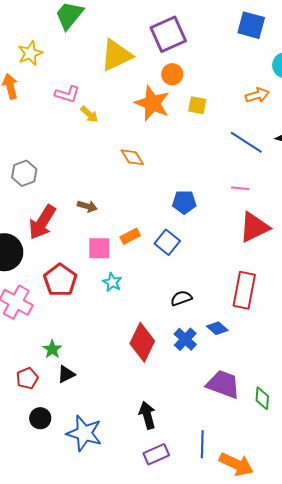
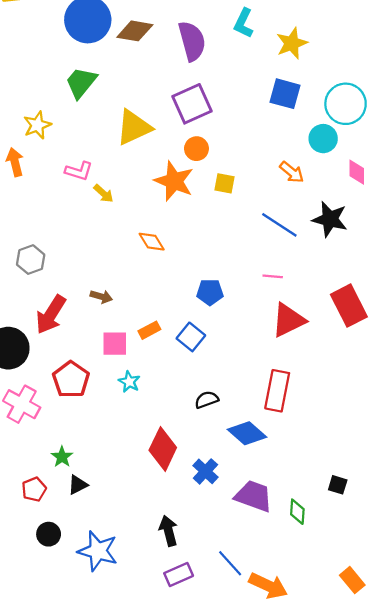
orange arrow: (257, 95) -> (292, 172), turned 55
blue diamond: (217, 328) -> (247, 433), size x1.6
blue cross: (185, 339) -> (205, 471), moved
blue line: (202, 444) -> (230, 563), turned -44

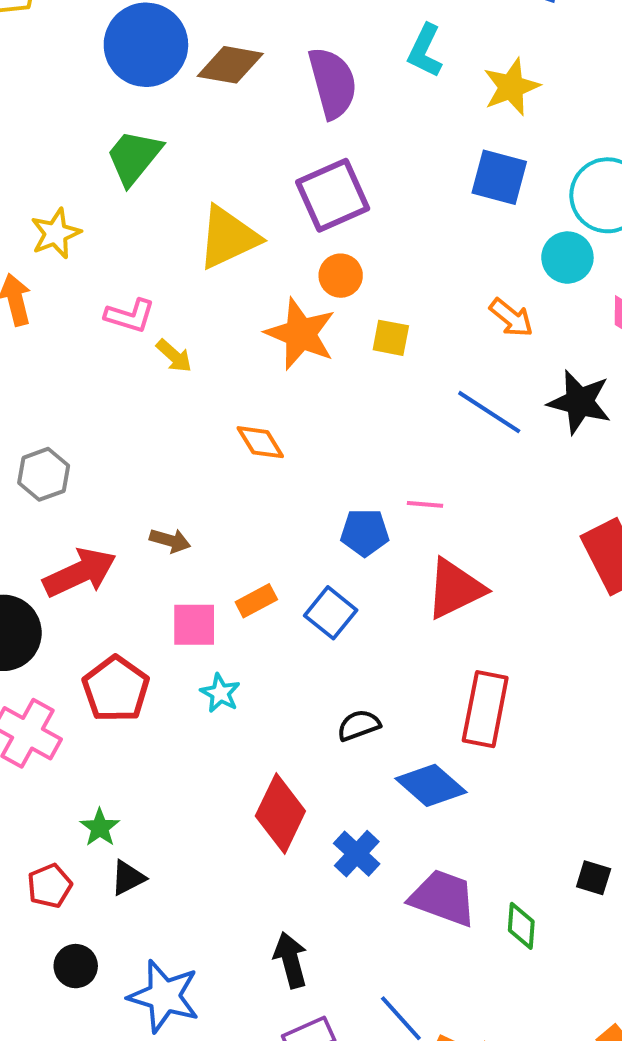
pink line: (273, 276) -> (425, 504), moved
red arrow: (51, 314) -> (80, 573), turned -147
red triangle: (288, 320) -> (455, 589), moved

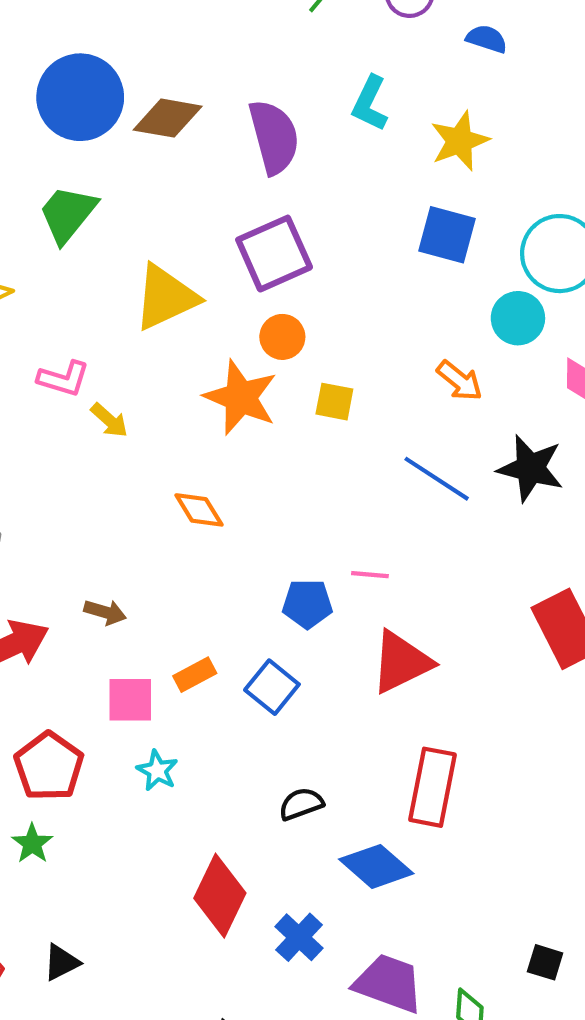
green star: (100, 828) -> (32, 844), moved

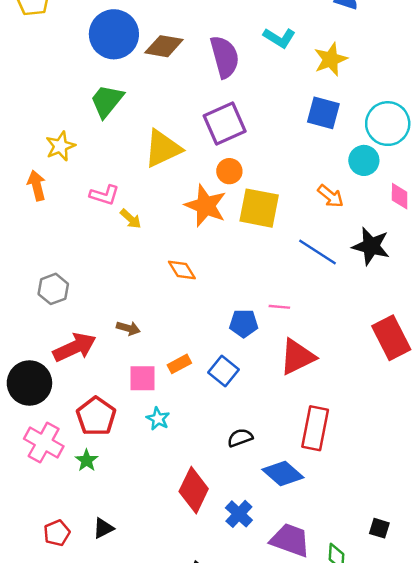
cyan L-shape: (370, 103) -> (279, 38), turned -84
yellow square: (334, 402) -> (259, 208), size x1.8

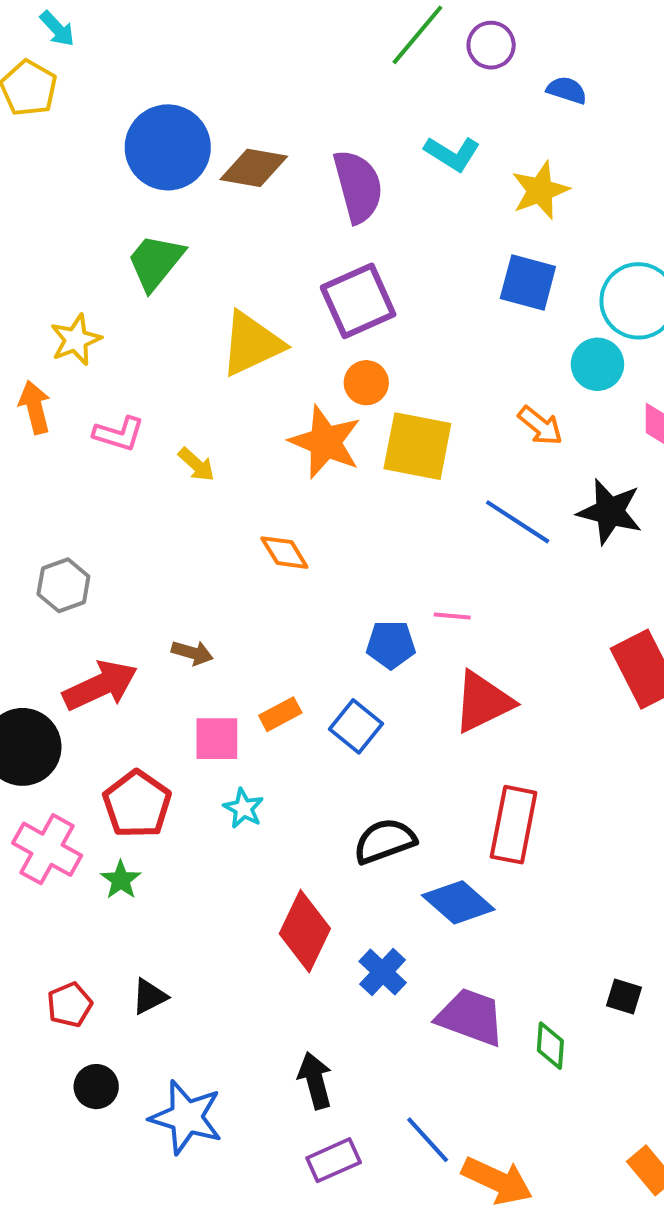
pink L-shape: (104, 195) -> (119, 434), moved
black semicircle: (240, 438) -> (385, 841), size x1.4

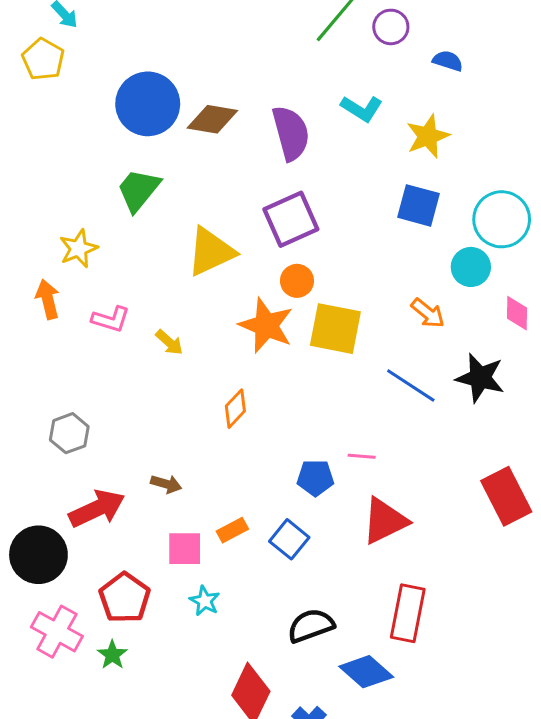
orange diamond: (284, 553) -> (235, 409), turned 75

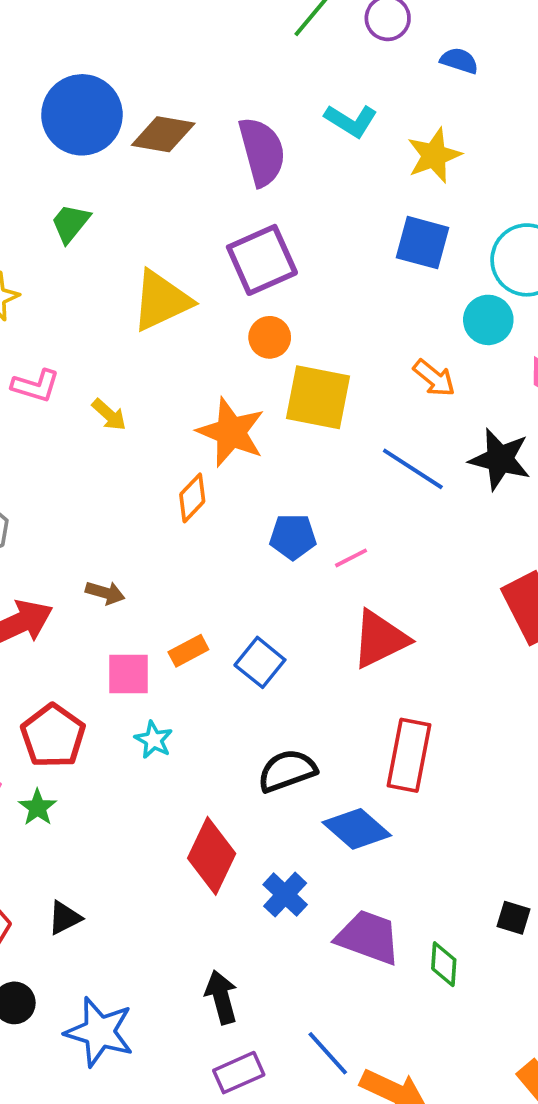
green trapezoid: (138, 190) -> (70, 223), size x0.7
orange star: (266, 325) -> (231, 432), moved
pink line: (362, 456) -> (351, 558), turned -32
blue pentagon: (315, 478) -> (293, 537), moved

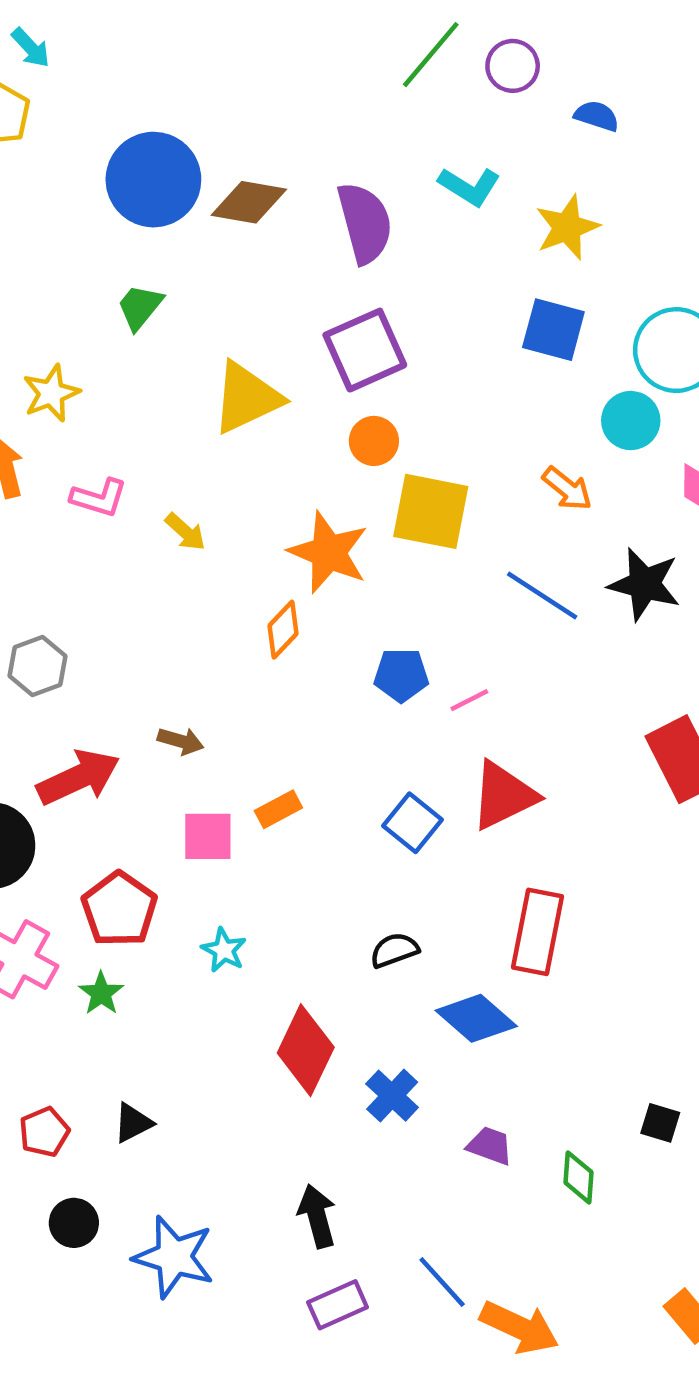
blue square: (260, 662) -> (413, 823), moved
cyan star: (154, 740) -> (224, 950), moved
black semicircle: (287, 771) -> (394, 950), size x0.7
purple trapezoid: (368, 937) -> (490, 1146), size x0.6

